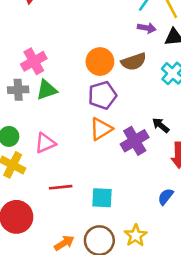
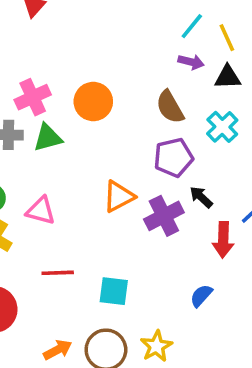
orange circle: (100, 62) -> (93, 102), moved
brown semicircle: (134, 62) -> (170, 107), turned 75
purple pentagon: (102, 95) -> (173, 157), moved
pink triangle: (45, 143) -> (41, 211), turned 35

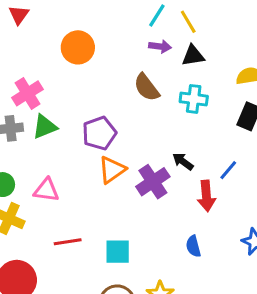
orange circle: (93, 102) -> (78, 47), moved
cyan cross: (222, 127) -> (194, 99), turned -32
purple pentagon: (173, 157) -> (99, 133), moved
blue semicircle: (201, 296) -> (193, 246), turned -50

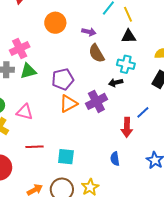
purple arrow: (160, 46) -> (89, 32), moved
black arrow: (183, 162) -> (116, 83), moved, turned -56
purple cross: (153, 182) -> (96, 101), moved

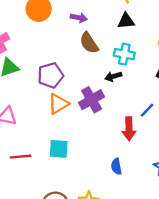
cyan square: (66, 157) -> (59, 149), moved

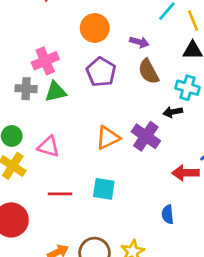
purple pentagon: (51, 75) -> (101, 72), moved, turned -30
purple cross: (92, 100) -> (146, 136), turned -30
red arrow: (129, 129) -> (185, 173), turned 85

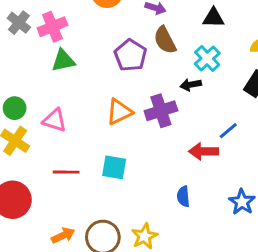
purple pentagon: (101, 72) -> (130, 55), moved
cyan cross: (187, 88) -> (207, 58), turned 30
gray cross: (26, 89) -> (19, 23), moved, turned 35
purple cross: (146, 136) -> (161, 111), turned 36

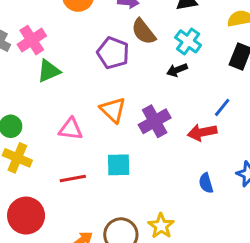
purple cross: (161, 111) -> (155, 121), moved
orange triangle: (119, 112) -> (113, 110), turned -40
pink triangle: (55, 120) -> (71, 129), moved
blue semicircle: (183, 196) -> (206, 183), moved

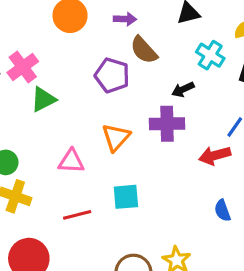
cyan cross: (188, 41) -> (210, 55), moved
orange triangle: (113, 110) -> (116, 137), turned 32
purple cross: (155, 121) -> (167, 124), moved, turned 32

